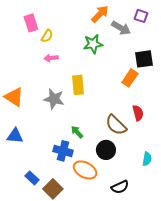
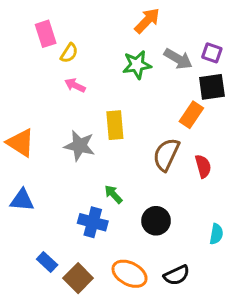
purple square: (141, 16) -> (212, 53), moved
gray arrow: (121, 28) -> (178, 59), moved
pink arrow: (51, 58) -> (75, 85), turned 32
brown semicircle: (116, 125) -> (166, 155), moved, turned 70
orange ellipse: (85, 170) -> (130, 274), moved

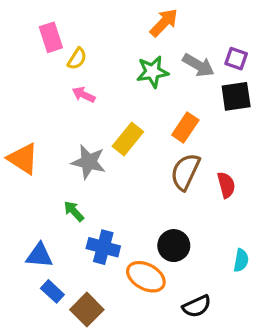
orange rectangle: (191, 115) -> (185, 128), moved
yellow rectangle: (115, 125) -> (128, 139), turned 44
green arrow: (113, 194) -> (74, 211), moved
blue triangle: (22, 200) -> (39, 255), moved
orange ellipse: (130, 274) -> (146, 277), moved

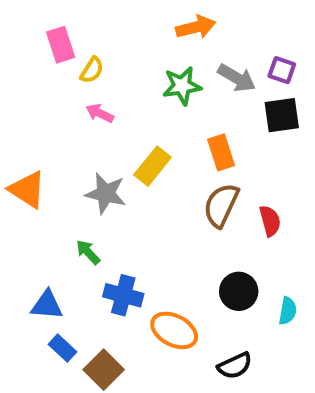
orange arrow: (164, 23) -> (196, 27), turned 32
orange rectangle: (185, 128) -> (221, 152), turned -52
black circle: (174, 246) -> (239, 291), moved

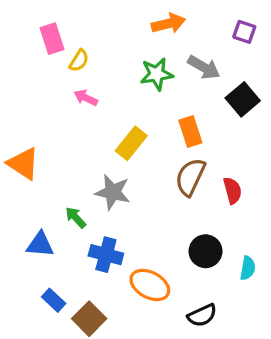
purple square: (282, 70) -> (244, 32), moved
black square: (282, 115) -> (243, 99), turned -32
gray star: (106, 193) -> (113, 192), moved
blue triangle: (47, 305) -> (40, 244), moved

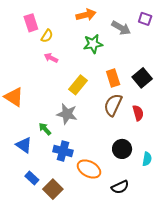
orange arrow: (168, 23) -> (86, 15), moved
gray arrow: (204, 67) -> (121, 28), moved
black square: (243, 99) -> (142, 78), moved
blue triangle: (40, 244) -> (24, 145), turned 30

